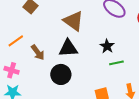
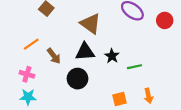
black star: (107, 46) -> (112, 56), moved

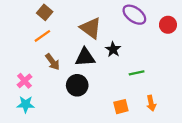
orange line: (31, 44) -> (42, 36), moved
black star: (112, 56) -> (113, 49), moved
pink cross: (27, 74) -> (24, 81), turned 32

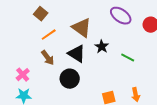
orange line: (42, 36) -> (49, 35), moved
black triangle: (85, 57) -> (77, 54), turned 36
green line: (137, 73) -> (128, 58), moved, turned 40

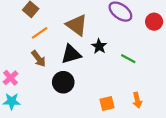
black triangle: (77, 54) -> (71, 54), turned -48

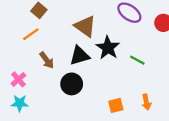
orange line: (40, 33) -> (31, 34), moved
black star: (99, 46) -> (108, 48), size x1.5

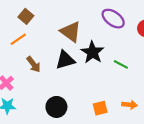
black circle: (72, 84) -> (56, 107), moved
orange arrow: (146, 102) -> (130, 105), turned -72

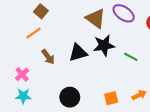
brown triangle: (71, 32) -> (96, 19), moved
black star: (92, 52) -> (104, 45), turned 30
orange arrow: (130, 105) -> (139, 95), turned -32

